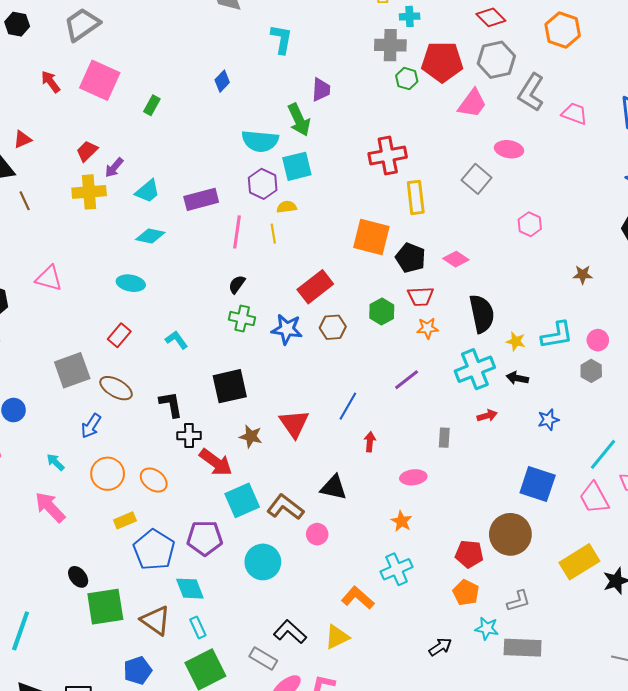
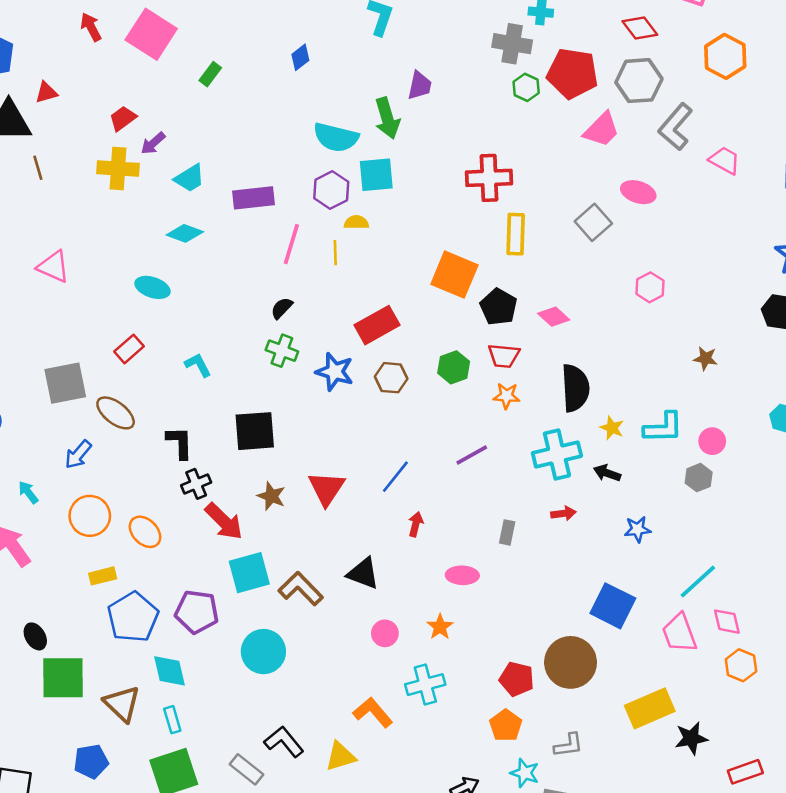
black cross: (189, 436) -> (196, 484), turned -30
pink circle: (317, 534) -> (385, 633), moved

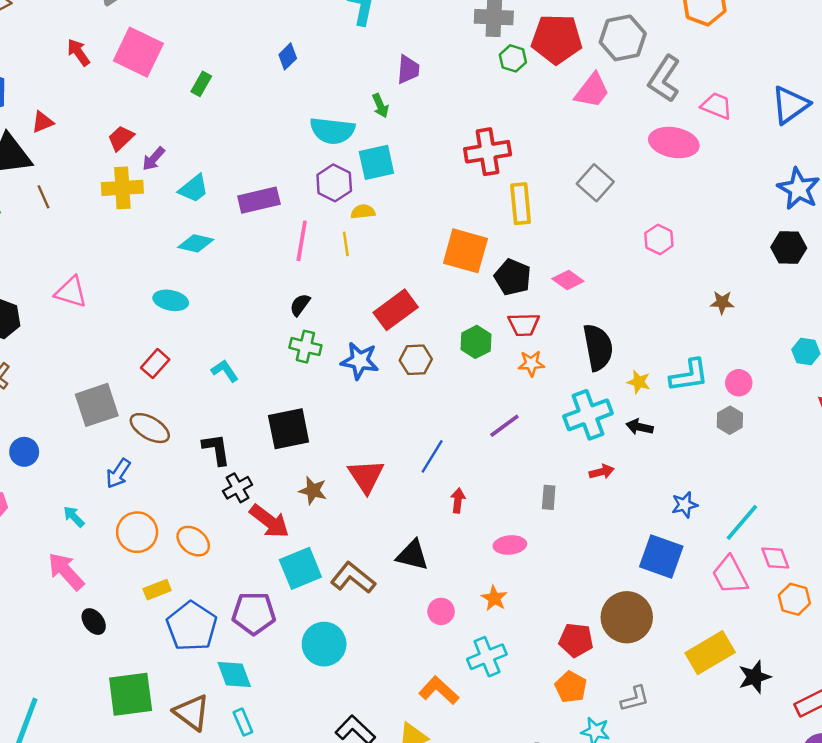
green arrow: (387, 118) -> (380, 106), size x0.6
pink ellipse: (638, 192) -> (674, 143), moved, size x1.4
blue star: (637, 529) -> (685, 505), moved
black ellipse: (35, 636) -> (94, 622), moved

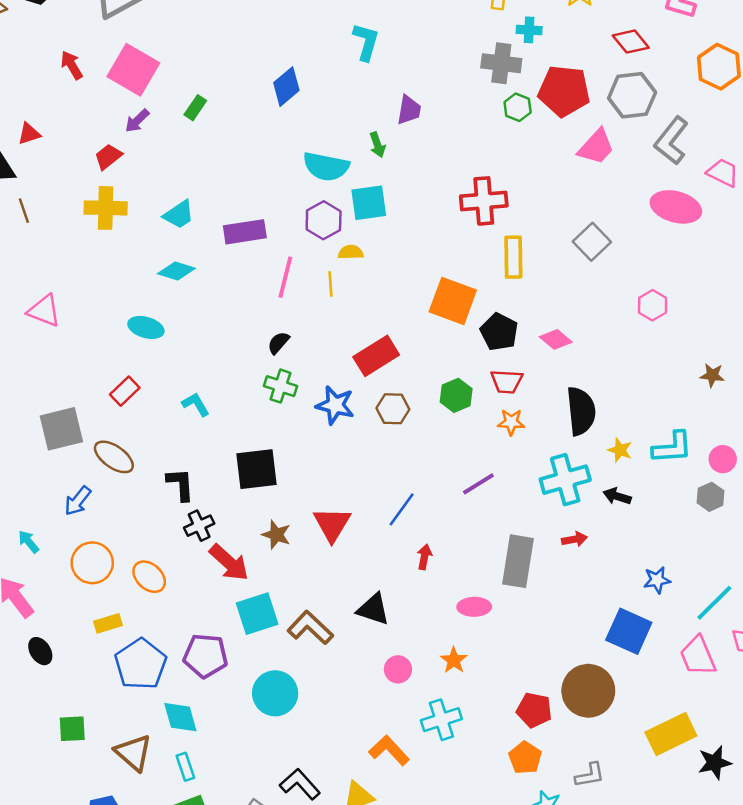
blue diamond: (288, 56) -> (286, 87), size x1.4
purple arrow: (154, 159) -> (137, 121), moved
gray rectangle: (549, 497) -> (518, 561), size x2.0
green square: (131, 694) -> (72, 729), size x0.6

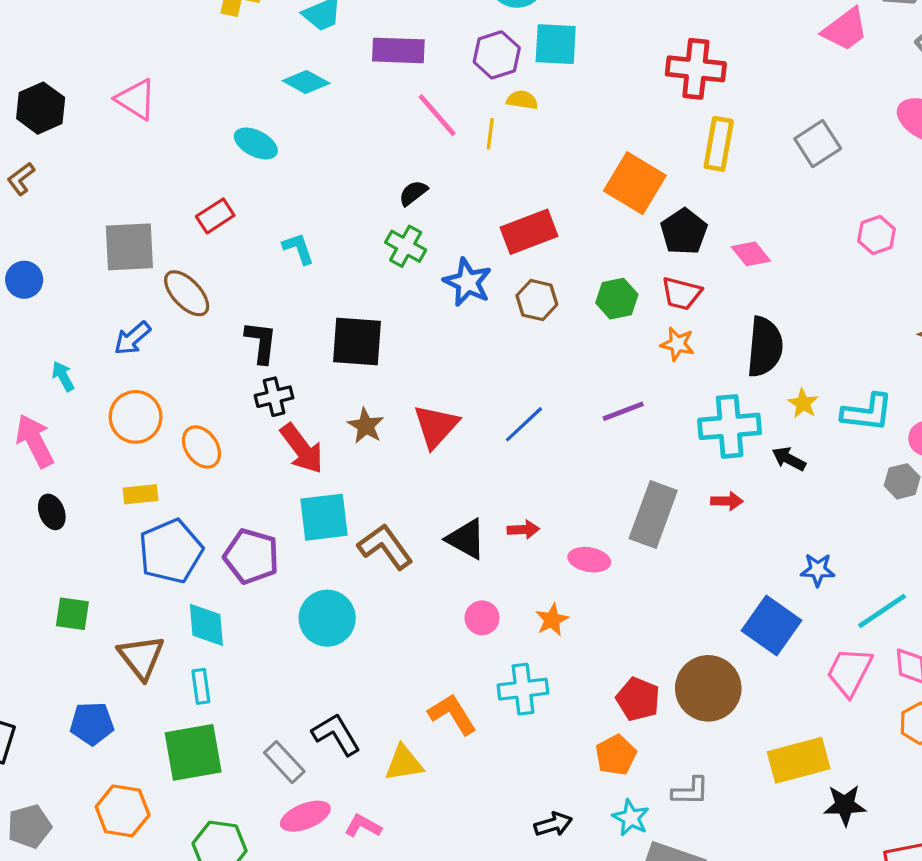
pink line: (285, 277) -> (437, 115), turned -66
red arrow: (424, 557) -> (523, 530), moved, turned 65
pink trapezoid: (698, 656) -> (849, 672), turned 39

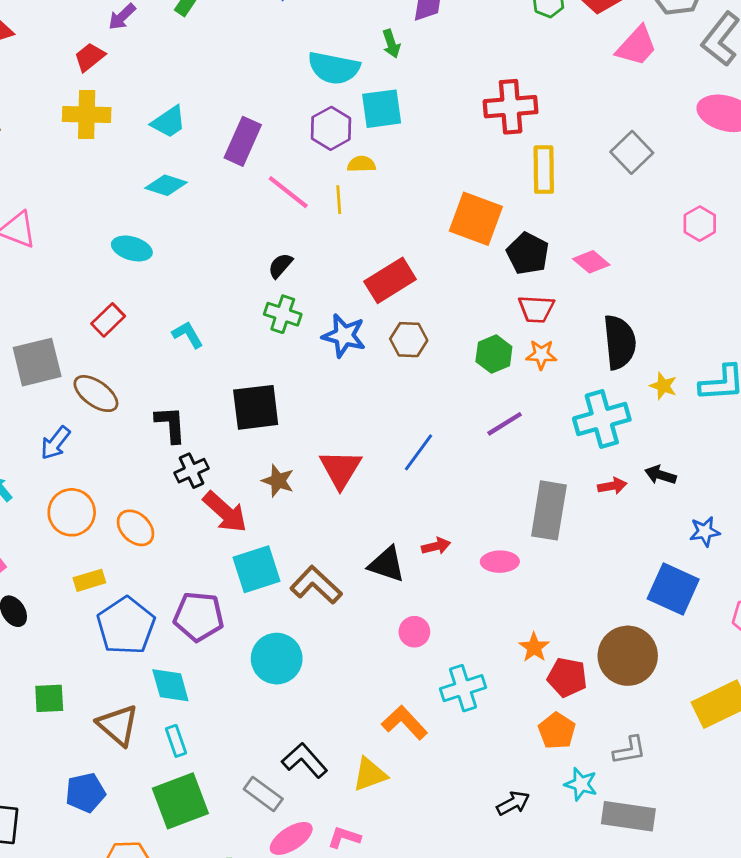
purple rectangle: (398, 50) -> (243, 141), turned -57
green hexagon: (617, 299) -> (494, 354), moved
black arrow: (789, 459) -> (660, 475), moved
orange star: (552, 620) -> (534, 647), moved

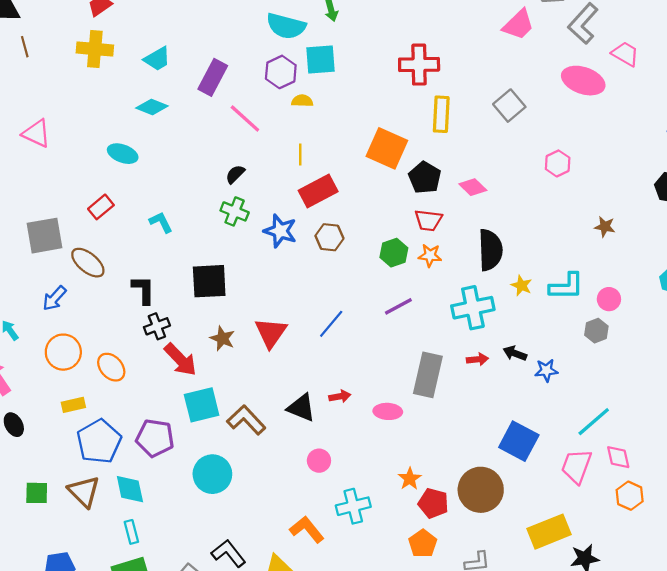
yellow line: (339, 200) -> (300, 155), moved
blue star: (705, 532) -> (546, 370), moved
brown triangle: (118, 725) -> (84, 492), moved

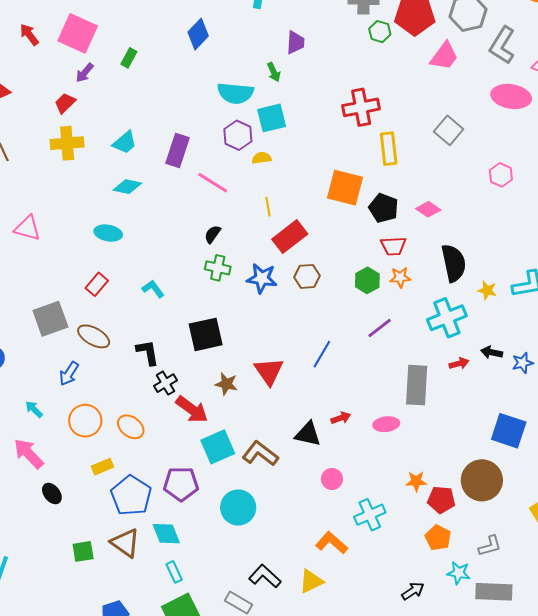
orange star: (410, 479) -> (416, 481), turned -30

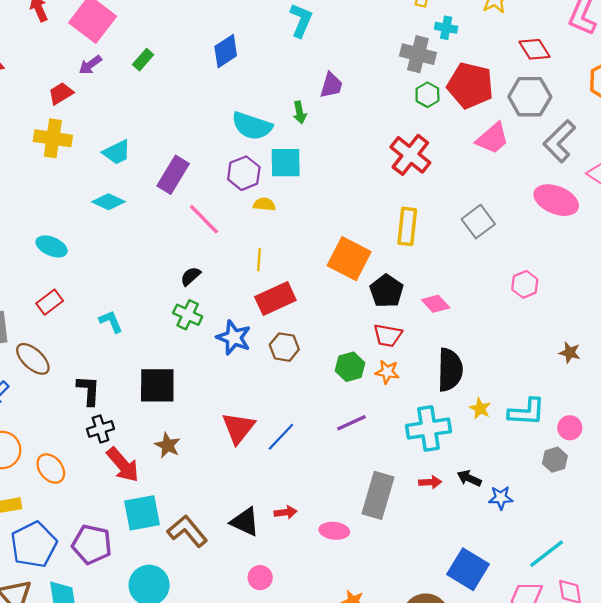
red cross: (361, 107) -> (410, 155), moved, turned 36
cyan ellipse: (108, 233) -> (52, 246), moved
red triangle: (269, 371) -> (238, 428), moved

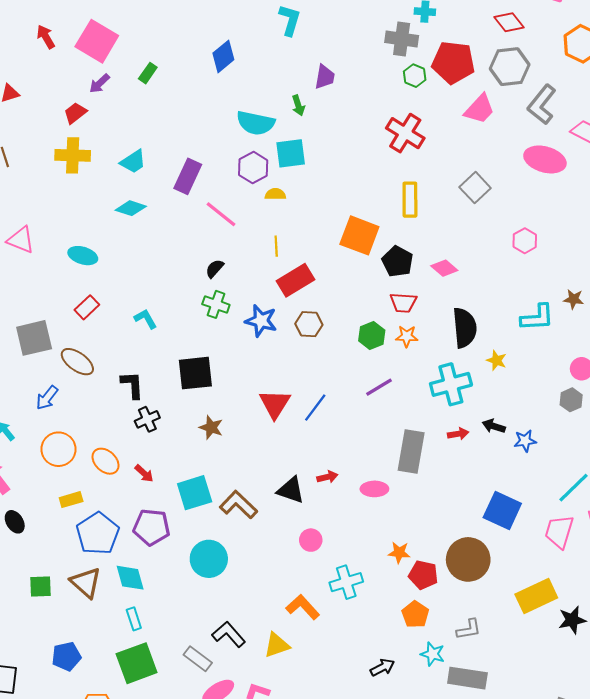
cyan L-shape: (527, 412) -> (537, 318), moved
red arrow: (123, 465) -> (144, 473), moved, size x0.6

